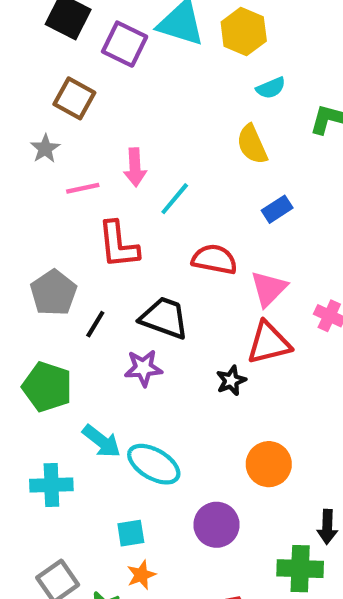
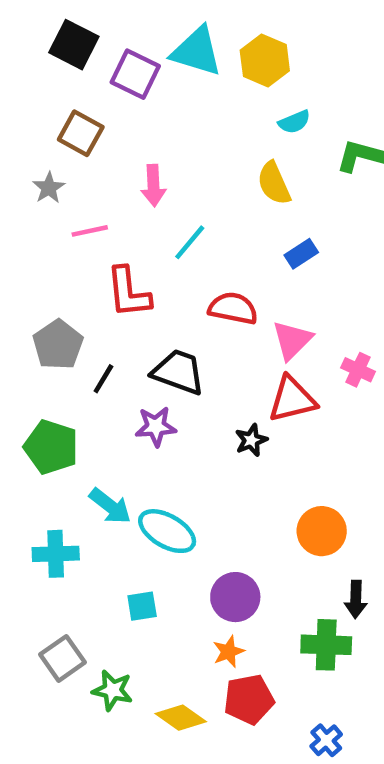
pink arrow: (135, 167) -> (153, 186), moved
orange circle: (269, 464) -> (322, 531), moved
orange star: (141, 575) -> (228, 652), moved

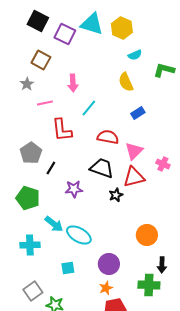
black trapezoid: (178, 372) -> (102, 168), moved

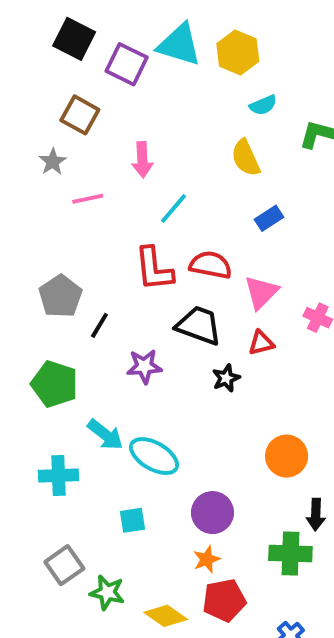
red L-shape: (62, 130) -> (154, 269), moved
red triangle: (134, 177) -> (261, 343), size x0.6

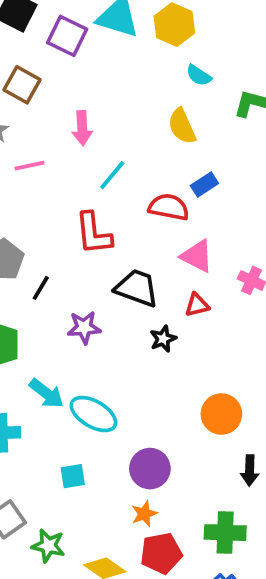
cyan semicircle: (263, 105) -> (199, 75), turned 56
red semicircle: (211, 265) -> (169, 207), moved
pink triangle: (261, 292) -> (197, 256), turned -48
green cross: (290, 554) -> (225, 533), moved

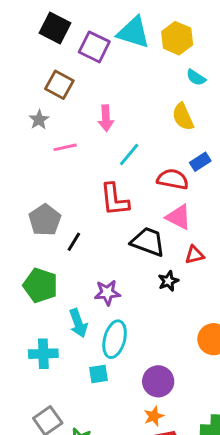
pink triangle: (197, 256) -> (179, 217), moved
purple star: (84, 327) -> (107, 293), moved
cyan arrow: (46, 393) -> (78, 323), turned 32
cyan ellipse: (93, 414) -> (115, 339), turned 75
cyan square: (73, 476) -> (99, 374), moved

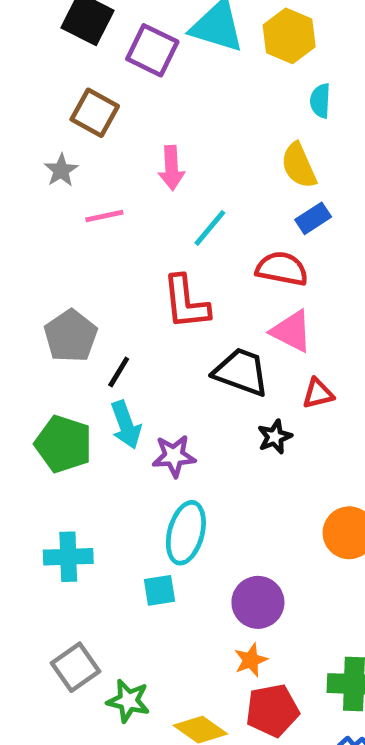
cyan semicircle: (196, 77) -> (320, 101), turned 60
blue rectangle: (200, 162) -> (313, 218), moved
cyan arrow: (78, 323) -> (126, 425), moved

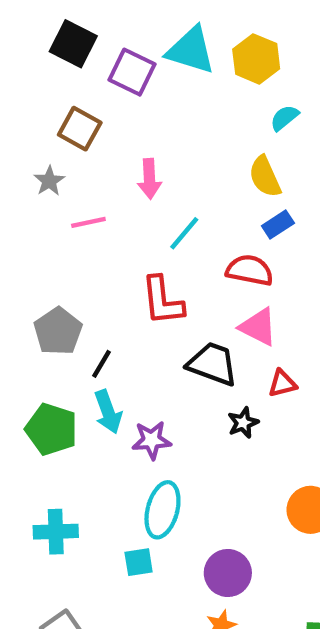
cyan semicircle: (320, 101) -> (284, 118), turned 48

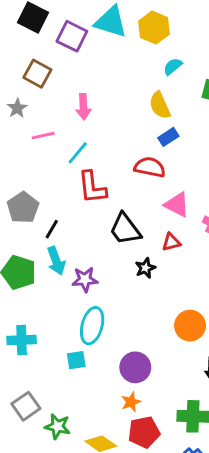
cyan line: (184, 233) -> (78, 153), moved
pink triangle: (258, 327) -> (177, 205), moved
black trapezoid: (213, 364) -> (125, 229), turned -147

